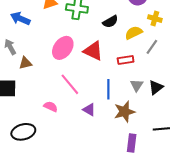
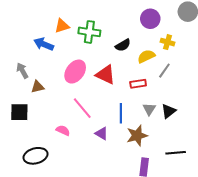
blue arrow: (20, 19) -> (44, 44), moved

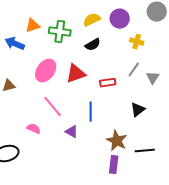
yellow semicircle: (146, 56) -> (92, 20), moved
red triangle: (106, 75) -> (76, 74), turned -45
gray triangle: (149, 109) -> (153, 78), moved
brown star: (137, 136) -> (117, 141), moved, turned -30

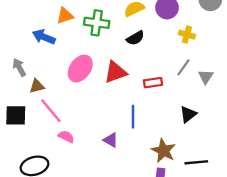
pink line: (53, 107) -> (51, 111), moved

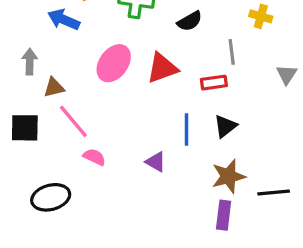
gray arrow: (19, 67) -> (30, 62), turned 30
gray line: (183, 67) -> (232, 52), moved, turned -42
black triangle: (188, 114) -> (225, 126), moved
brown star: (163, 151) -> (228, 176), turned 30

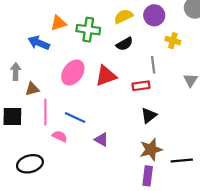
pink line: (73, 121) -> (45, 112), turned 40
blue line: (186, 129) -> (75, 118), moved, turned -65

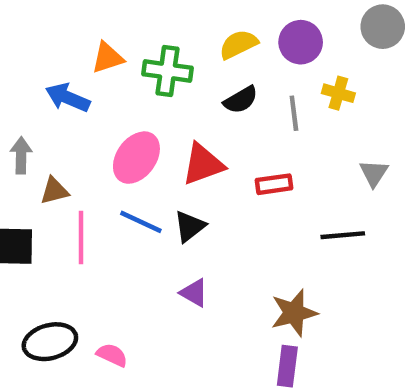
gray line: (153, 65) -> (294, 113), moved
black triangle: (149, 115) -> (190, 226), moved
blue line: (75, 118) -> (141, 222), moved
pink semicircle: (60, 136) -> (112, 355), moved
black line: (182, 160) -> (343, 235), moved

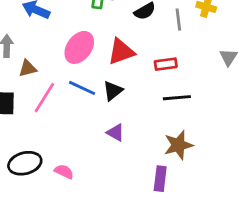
black line: (343, 235) -> (177, 98), moved
pink line: (81, 237) -> (44, 98), turned 32
purple rectangle: (287, 366) -> (160, 179), moved

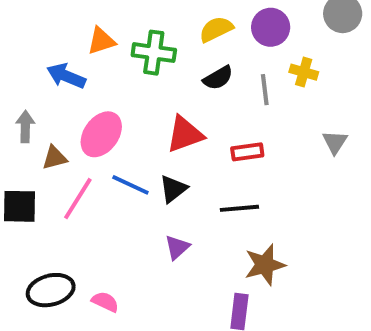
pink ellipse: (79, 47) -> (101, 134), moved
black line: (177, 98) -> (239, 208), moved
purple triangle: (116, 133) -> (177, 247), turned 48

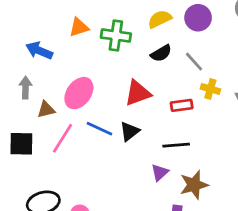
yellow cross: (304, 72) -> (210, 89), moved
blue arrow: (66, 76) -> (39, 51), moved
gray line: (265, 90) -> (194, 62), turned -35
purple triangle: (177, 247) -> (160, 172), moved

